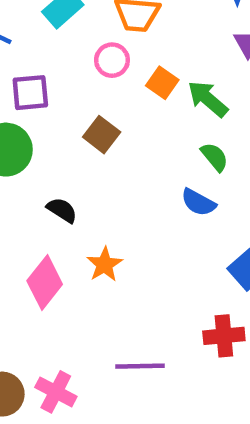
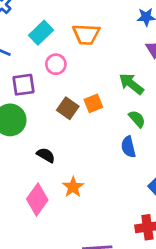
pink circle: (112, 60) -> (56, 64), moved
orange square: (162, 83) -> (93, 103), moved, turned 36
blue semicircle: (198, 202) -> (128, 147), turned 50

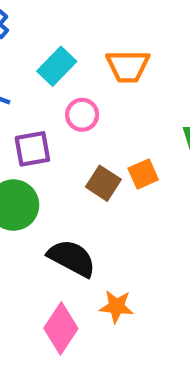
black semicircle: (46, 155) -> (72, 258), size x1.6
orange star: (73, 187) -> (116, 306), turned -30

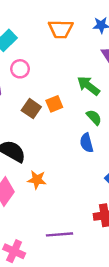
orange trapezoid: (128, 66) -> (61, 29), moved

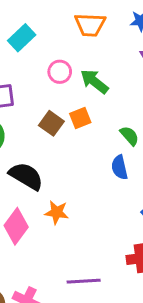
pink circle: (20, 69) -> (60, 72), moved
green arrow: (88, 86) -> (94, 81), moved

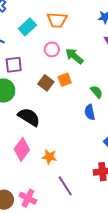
orange trapezoid: (90, 25) -> (57, 20), moved
orange star: (57, 212) -> (49, 157), moved
purple line: (84, 281) -> (65, 186), turned 60

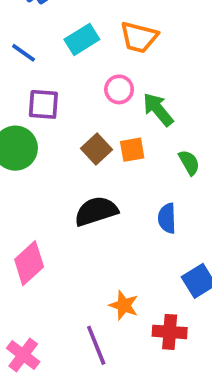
green semicircle: (97, 92) -> (189, 163), moved
black semicircle: (29, 117) -> (96, 211), moved, turned -60
orange star: (49, 157) -> (124, 305), moved

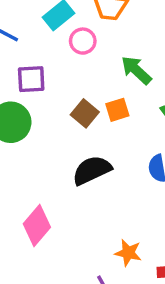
pink circle: (119, 89) -> (83, 41), moved

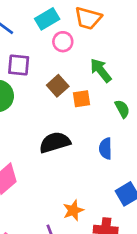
brown square: (85, 113) -> (58, 86), moved
orange star: (128, 253) -> (73, 210), turned 30

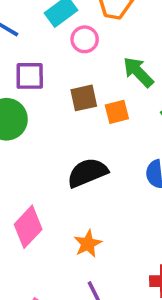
brown square: (58, 86) -> (84, 98), turned 35
orange star: (73, 210) -> (88, 244), moved

